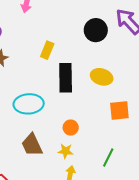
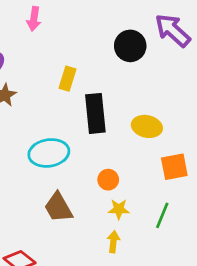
yellow ellipse: (102, 77) -> (147, 126), moved
orange square: (119, 110) -> (174, 167), moved
yellow star: (66, 151) -> (119, 209), moved

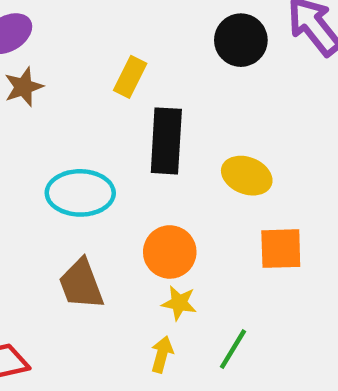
orange circle: (108, 180) -> (170, 252), size x1.5
green line: (162, 215) -> (233, 349), moved

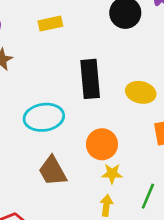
yellow rectangle: (130, 77) -> (50, 24), moved, turned 60

